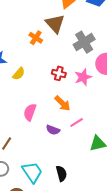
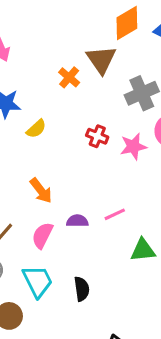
orange arrow: (62, 103) -> (41, 191), moved
pink semicircle: (30, 112) -> (42, 235), moved
purple semicircle: (53, 130) -> (77, 221), turned 152

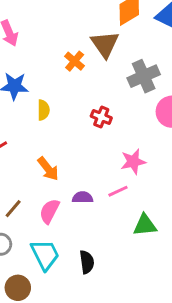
yellow semicircle: (36, 129) -> (43, 110), turned -48
pink star: (133, 147) -> (133, 162), moved

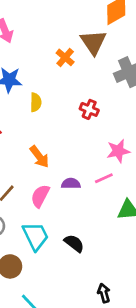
black semicircle: (87, 262) -> (74, 243), turned -45

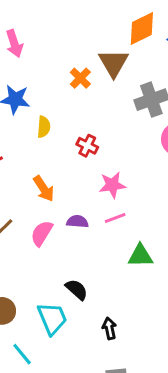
red cross: (89, 109) -> (87, 146), moved
pink star: (118, 151) -> (112, 185), moved
cyan trapezoid: (36, 236) -> (52, 318), moved
black arrow: (104, 293) -> (109, 328), moved

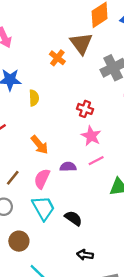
red cross: (87, 146) -> (85, 109), moved
pink star: (112, 185) -> (91, 136), turned -30
cyan trapezoid: (52, 318) -> (43, 208), moved
black arrow: (109, 328) -> (85, 255), moved, turned -63

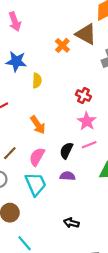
brown triangle: (81, 43) -> (86, 34), turned -30
purple semicircle: (68, 167) -> (67, 176), moved
black semicircle: (73, 218) -> (66, 151), moved, turned -105
black arrow: (85, 255) -> (71, 223), moved

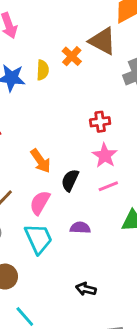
yellow semicircle: (37, 81) -> (43, 70), moved
red cross: (83, 96) -> (100, 122), turned -32
black semicircle: (66, 151) -> (70, 180), moved

